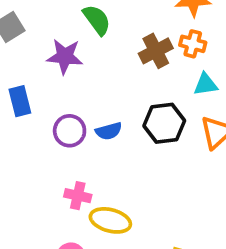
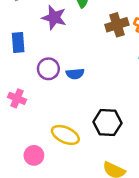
black hexagon: (164, 123) -> (107, 122), moved
pink cross: (78, 196) -> (17, 98), moved

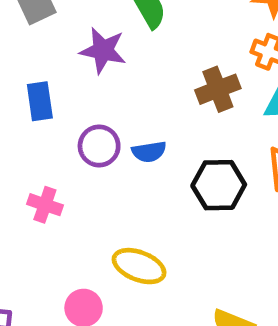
brown cross: (117, 25) -> (218, 89), moved
black hexagon: (107, 122) -> (219, 185), moved

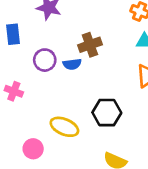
brown cross: (218, 89) -> (90, 45), moved
black hexagon: (219, 185) -> (107, 113), moved

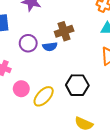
yellow ellipse: (64, 127) -> (44, 96), turned -70
pink circle: (33, 149) -> (21, 89), moved

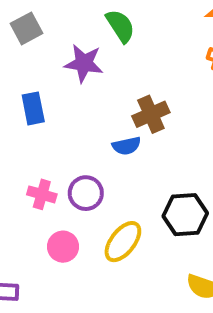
purple circle: (28, 43) -> (86, 193), moved
pink circle: (21, 89) -> (63, 247), moved

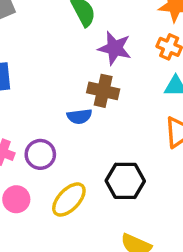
purple star: (84, 63) -> (115, 48), moved
brown cross: (151, 114) -> (103, 91), turned 32

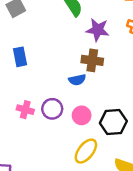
pink circle: (16, 199) -> (82, 115), moved
yellow ellipse: (69, 200) -> (86, 151), moved

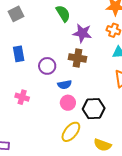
blue semicircle: (77, 80) -> (65, 85), moved
purple circle: (52, 109) -> (47, 66), moved

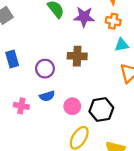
purple star: (82, 33) -> (84, 17), moved
blue semicircle: (65, 85) -> (47, 96), moved

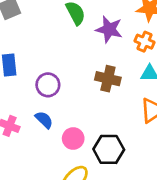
brown cross: (77, 56) -> (108, 79), moved
blue semicircle: (47, 96) -> (44, 120), turned -128

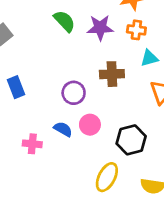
purple circle: (48, 85) -> (74, 93), moved
pink circle: (73, 138) -> (90, 125), moved

